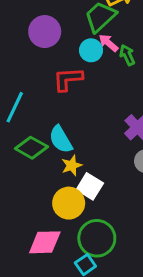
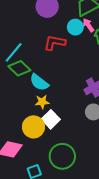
cyan semicircle: (61, 139) -> (39, 82), turned -36
green diamond: (31, 148) -> (19, 68), moved
green circle: (97, 238) -> (62, 156), moved

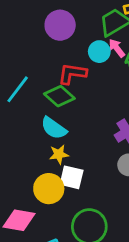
green diamond: (19, 68) -> (59, 96), moved
white square: (51, 119) -> (72, 177), turned -30

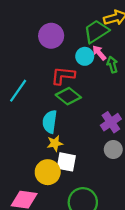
green diamond: (59, 96) -> (68, 96), moved
cyan semicircle: (54, 128) -> (50, 122), turned 65

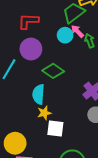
purple circle: (51, 36) -> (31, 49), moved
red L-shape: (63, 76) -> (28, 21), moved
yellow circle: (48, 172) -> (15, 143), moved

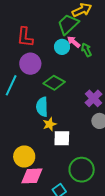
red L-shape: (28, 21) -> (25, 37), turned -80

